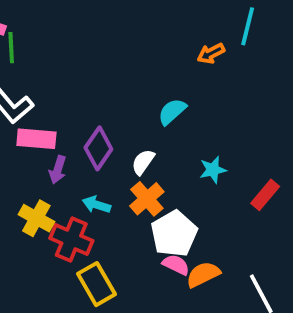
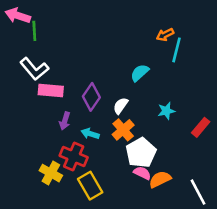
cyan line: (248, 26) -> (176, 50), moved
purple arrow: (58, 170) -> (65, 121), moved
yellow cross: (36, 218) -> (51, 173), moved

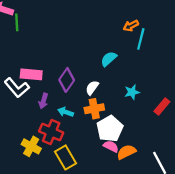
white L-shape: (34, 69) -> (17, 88), moved
orange cross: (123, 130) -> (94, 109), turned 30

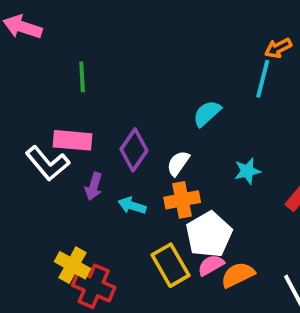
green line: (17, 22) -> (82, 77), moved
orange arrow: (131, 26) -> (278, 48), moved
red cross: (51, 132) -> (94, 286), moved
pink semicircle: (111, 146) -> (211, 265), turned -56
yellow rectangle: (66, 157) -> (171, 265), moved

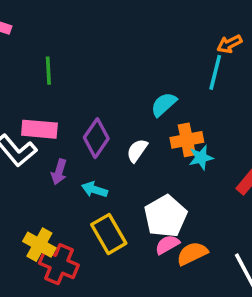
orange cross: (182, 200) -> (187, 140), moved
yellow rectangle: (171, 265) -> (109, 234), moved

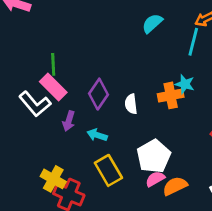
green line: (48, 71) -> (53, 64), moved
cyan semicircle: (164, 104) -> (152, 23), moved
pink rectangle: (39, 129) -> (53, 87), turned 40
white semicircle: (137, 151) -> (131, 104), turned -42
cyan star: (201, 158) -> (185, 84), moved, turned 30

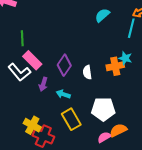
green line: (53, 64) -> (22, 38), moved
white pentagon: (154, 156) -> (103, 109), turned 30
pink semicircle: (155, 179) -> (104, 137), moved

